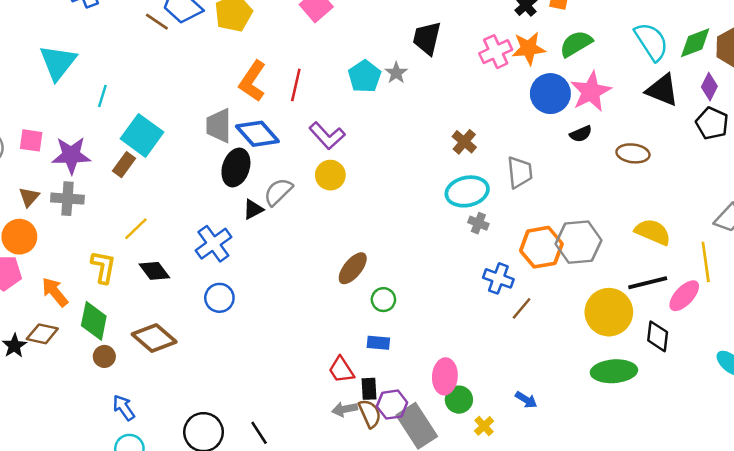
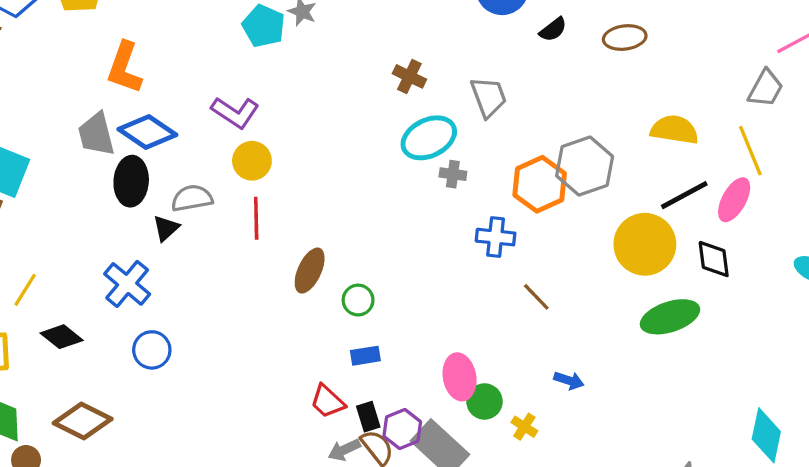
red line: (296, 85) -> (256, 218), moved
gray semicircle: (278, 192) -> (192, 198), turned 48
brown line: (522, 308) -> (536, 297), moved, turned -70

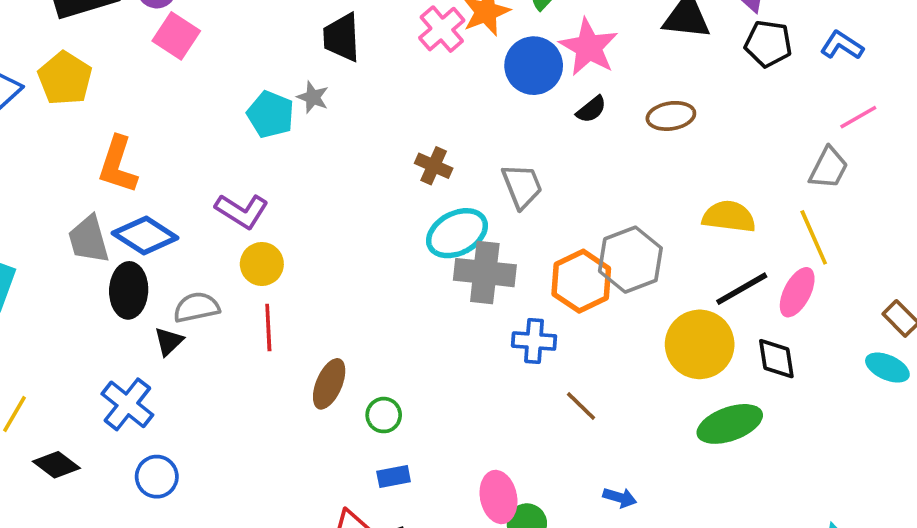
gray cross: (453, 174) -> (485, 273), size x2.0

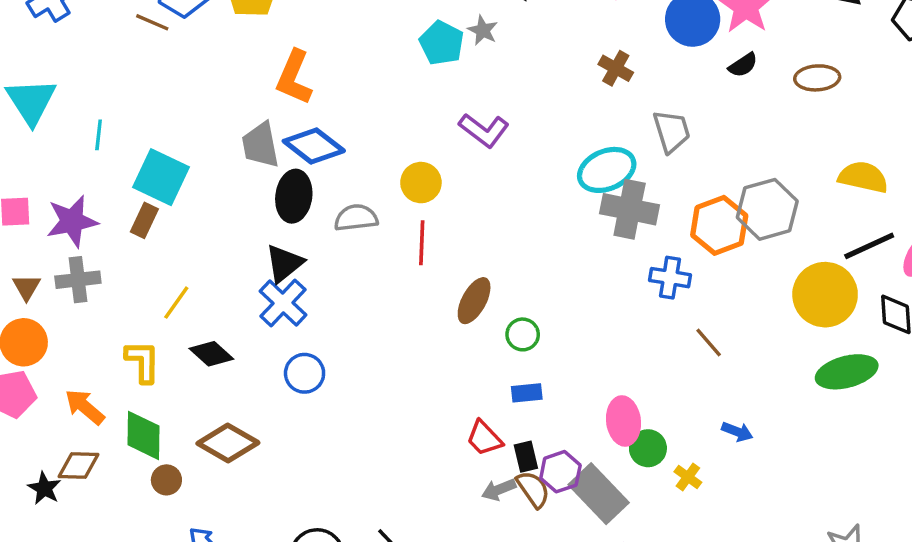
brown cross: (434, 166) -> (616, 68), moved
purple L-shape: (242, 211) -> (484, 130), moved
black triangle: (169, 341) -> (284, 263), moved, size x1.4

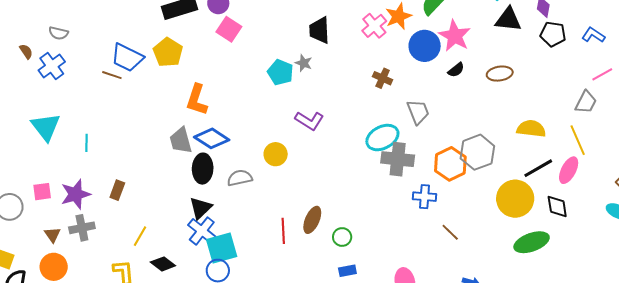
cyan square: (161, 177) -> (222, 248), moved, turned -36
red line: (422, 243) -> (283, 231), moved

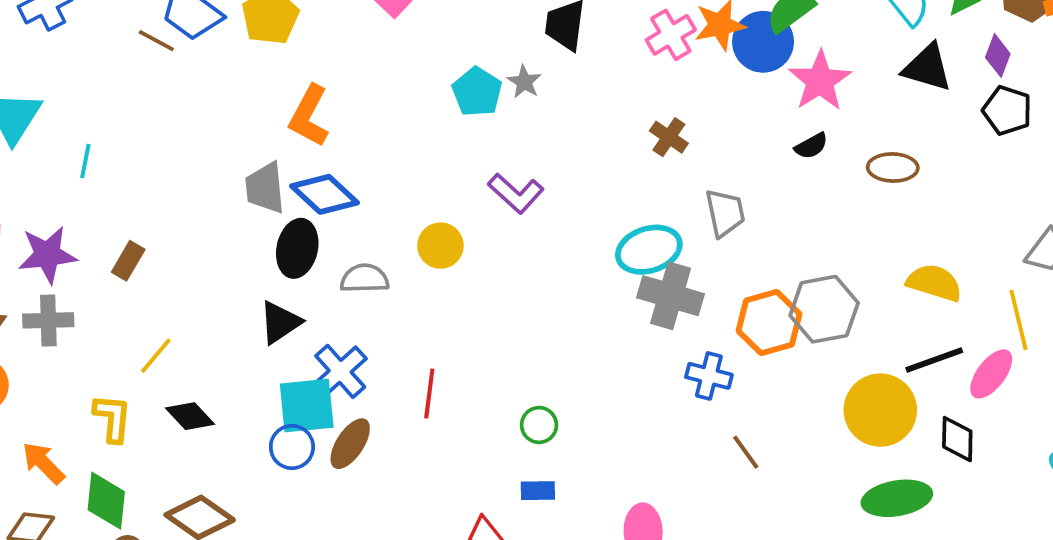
blue circle: (425, 46) -> (763, 42), moved
brown ellipse: (312, 220) -> (350, 444), moved
blue cross: (202, 231) -> (340, 371), moved

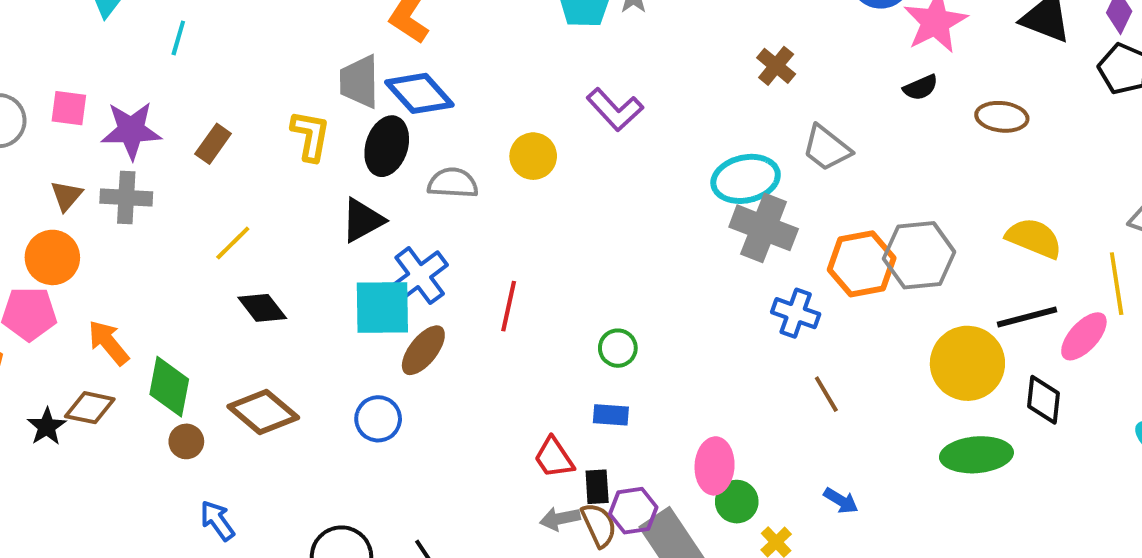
gray trapezoid: (725, 213) -> (827, 148), turned 135
yellow L-shape: (112, 418) -> (310, 136), moved
blue circle: (292, 447) -> (378, 419), moved

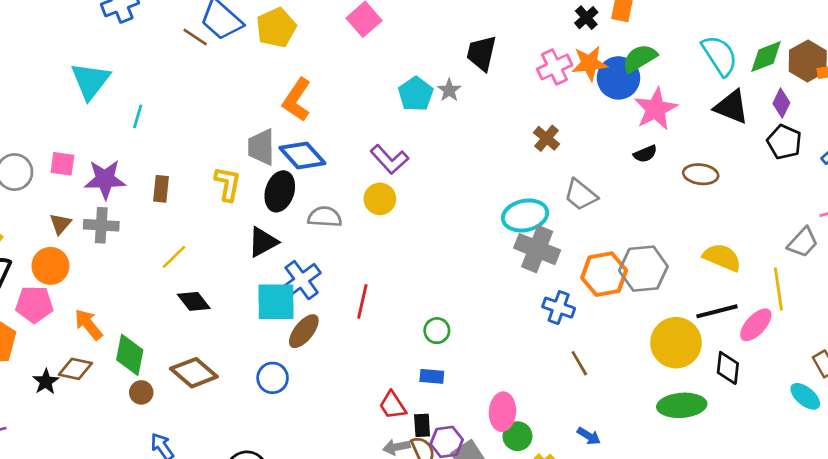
purple L-shape: (615, 109) -> (389, 159), moved
brown rectangle: (213, 144) -> (161, 189), turned -30

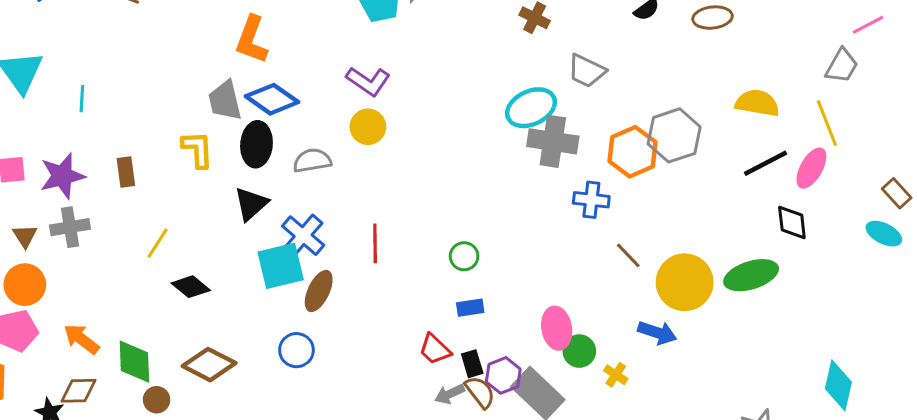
yellow circle: (676, 343) -> (685, 282), moved
blue arrow: (589, 436) -> (657, 333), size x1.4

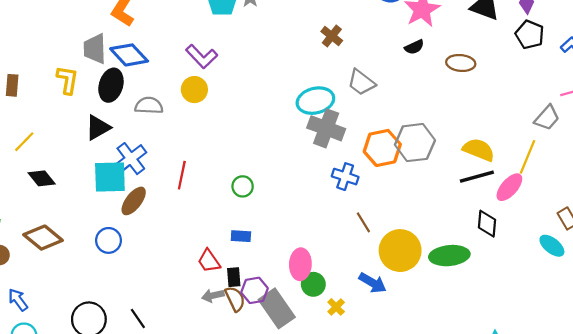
yellow semicircle: (757, 103) -> (479, 150), moved
yellow line: (827, 123) -> (528, 157), turned 32
green circle: (464, 256) -> (243, 186), moved

